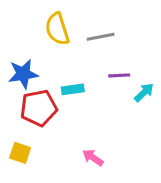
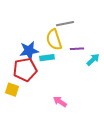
yellow semicircle: (57, 29) -> (54, 40), moved
blue star: (23, 74) -> (29, 51), moved
yellow square: (20, 153) -> (12, 90), moved

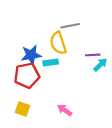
purple line: (77, 49) -> (93, 55), moved
yellow square: (12, 90) -> (23, 109), moved

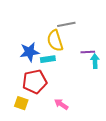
cyan arrow: (100, 65) -> (95, 61), turned -48
red pentagon: (27, 75) -> (35, 82), moved

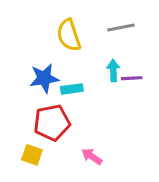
gray line: (66, 24) -> (121, 28), moved
yellow semicircle: (55, 41) -> (69, 35), moved
cyan arrow: (95, 61) -> (113, 71), moved

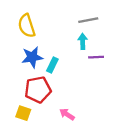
yellow semicircle: (69, 35) -> (27, 26), moved
cyan arrow: (113, 71) -> (83, 41), moved
cyan rectangle: (72, 89) -> (52, 65), turned -56

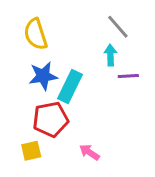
gray line: (88, 20) -> (118, 27), turned 60
cyan rectangle: (52, 65) -> (70, 86), size x1.5
yellow square: (23, 113) -> (31, 151), turned -32

